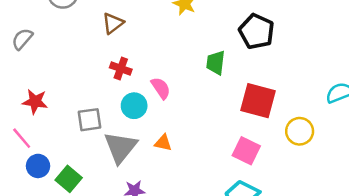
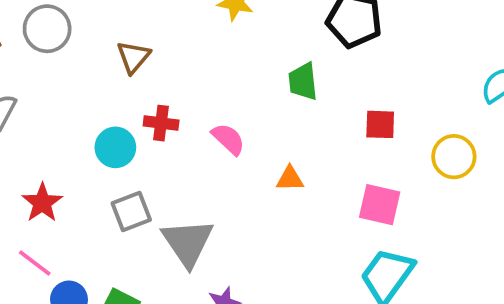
red square: (258, 101) -> (380, 124), size x0.6
red star: (35, 102) -> (42, 203), turned -30
cyan circle: (134, 106) -> (115, 147), moved
orange triangle: (163, 143) -> (290, 179), moved

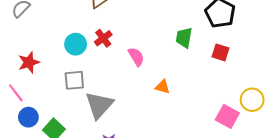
red cross: (161, 123) -> (103, 38), turned 30
red square: (380, 124) -> (221, 52), moved
pink square: (380, 205) -> (227, 116), moved

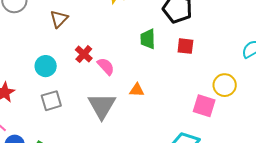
red cross: (103, 38) -> (84, 54), moved
gray triangle: (99, 105) -> (102, 106), moved

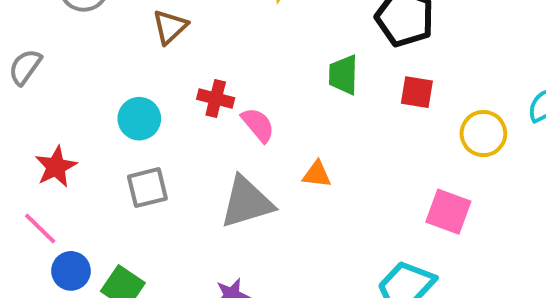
red cross: (84, 54) -> (216, 98), turned -30
yellow circle: (225, 85) -> (483, 134), moved
gray triangle: (102, 106) -> (247, 202), turned 40

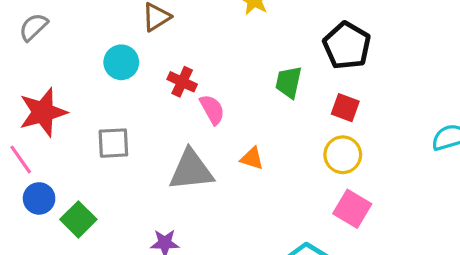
cyan circle: (139, 119) -> (121, 62), moved
yellow circle: (483, 134) -> (343, 155), moved
red star: (56, 167) -> (43, 112), size x1.4

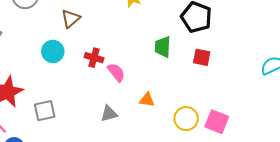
gray square: (113, 143) -> (45, 111), moved
yellow circle: (343, 155) -> (186, 119), moved
gray triangle: (191, 170) -> (109, 114), size x0.6

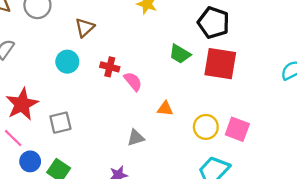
green trapezoid: (163, 47) -> (180, 54), turned -60
red square: (202, 57) -> (220, 64), size x1.8
gray triangle: (109, 114) -> (136, 138), moved

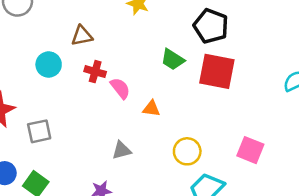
brown triangle: (85, 28) -> (82, 36), moved, turned 30
orange triangle: (165, 109) -> (151, 108), moved
yellow circle: (206, 127) -> (187, 151), moved
pink square: (237, 129) -> (250, 150), moved

